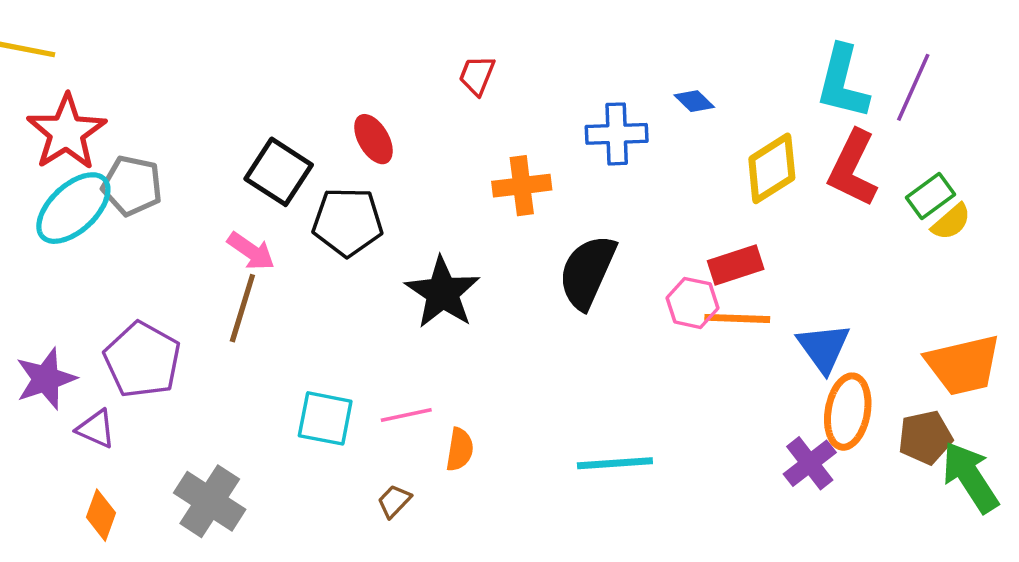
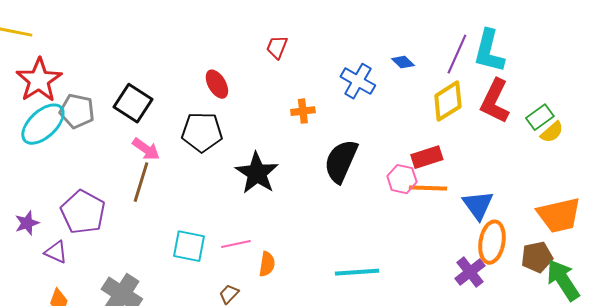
purple line: (913, 87) -> (457, 54), moved
blue cross: (617, 134) -> (358, 81), turned 32
black square: (279, 172) -> (133, 103), moved
orange cross: (522, 186) -> (303, 111), size x0.7
purple star: (46, 379) -> (27, 223), size x0.7

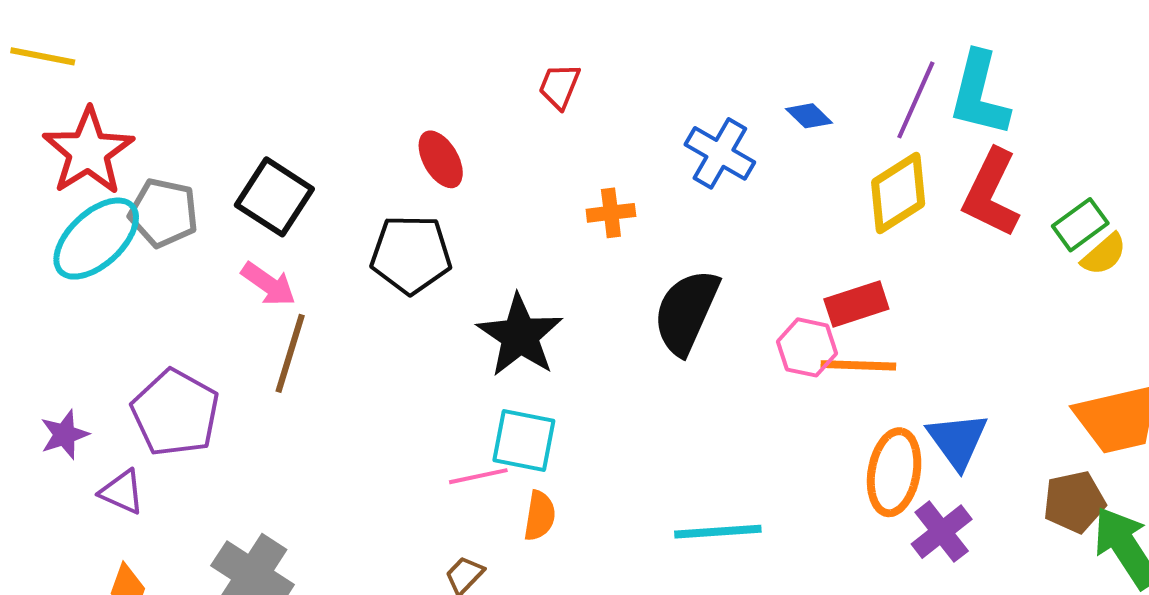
pink arrow: (146, 149) -> (268, 284), moved
blue triangle: (478, 205) -> (957, 441), moved
orange ellipse: (492, 242) -> (894, 472), moved
cyan square: (189, 246) -> (524, 441), moved

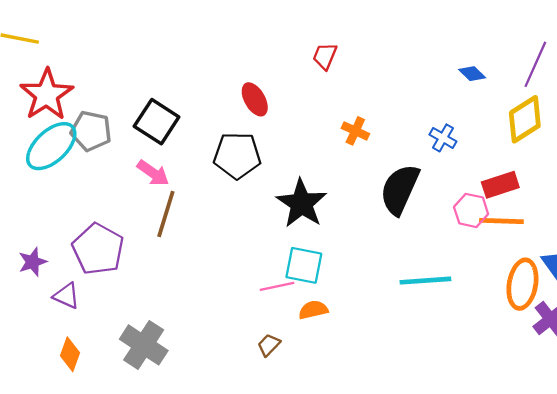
blue cross: (720, 153) -> (443, 138), moved, size x0.7
orange cross: (611, 213) -> (355, 131), turned 32
orange semicircle: (540, 516) -> (313, 310), turned -112
cyan line: (718, 532) -> (425, 281), moved

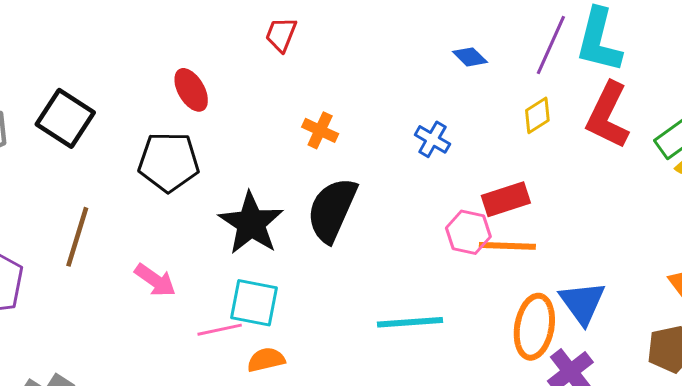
yellow diamond: (525, 119) -> (537, 115), size x0.6
pink arrow: (153, 173) -> (155, 280), moved
black semicircle: (400, 189) -> (332, 210), moved

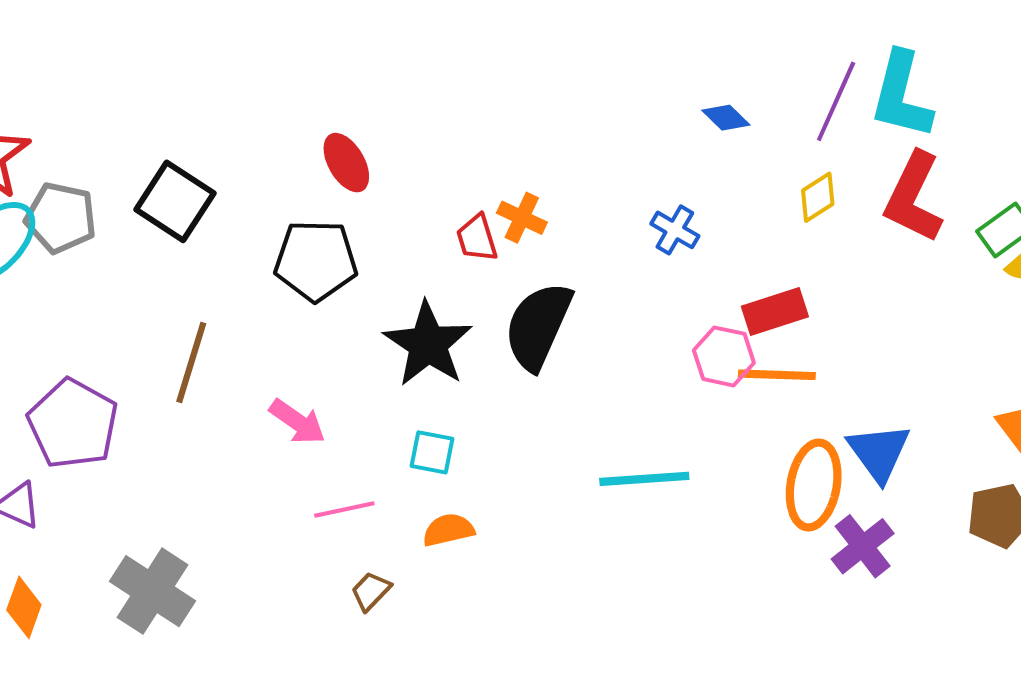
red trapezoid: (281, 34) -> (477, 238), moved, turned -39
cyan square: (254, 303) -> (432, 452), size x0.7
pink line: (220, 330) -> (344, 509), moved

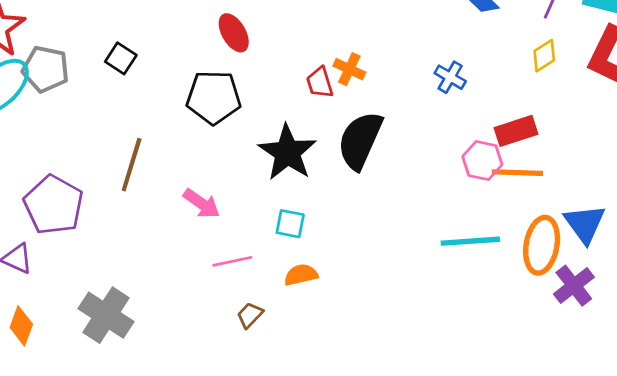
black square: (175, 201) -> (121, 58), size x0.6
cyan line: (644, 479) -> (470, 241), moved

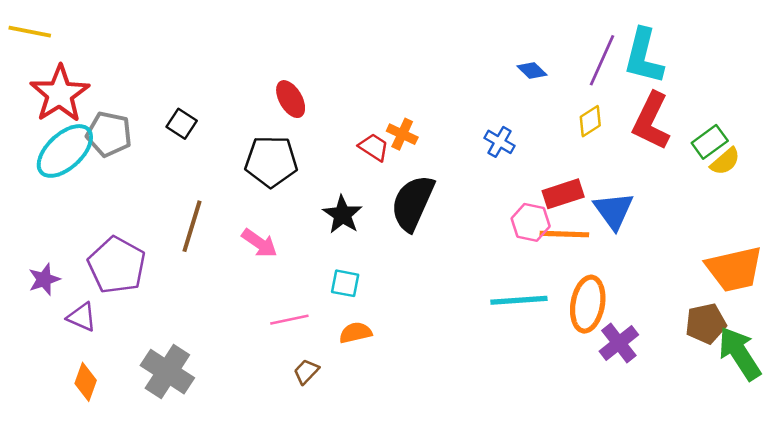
red trapezoid: (320, 83) -> (374, 147), turned 140
black star: (288, 152) -> (343, 215), size x0.7
pink arrow: (201, 204) -> (259, 243), moved
blue triangle: (585, 224) -> (614, 211), moved

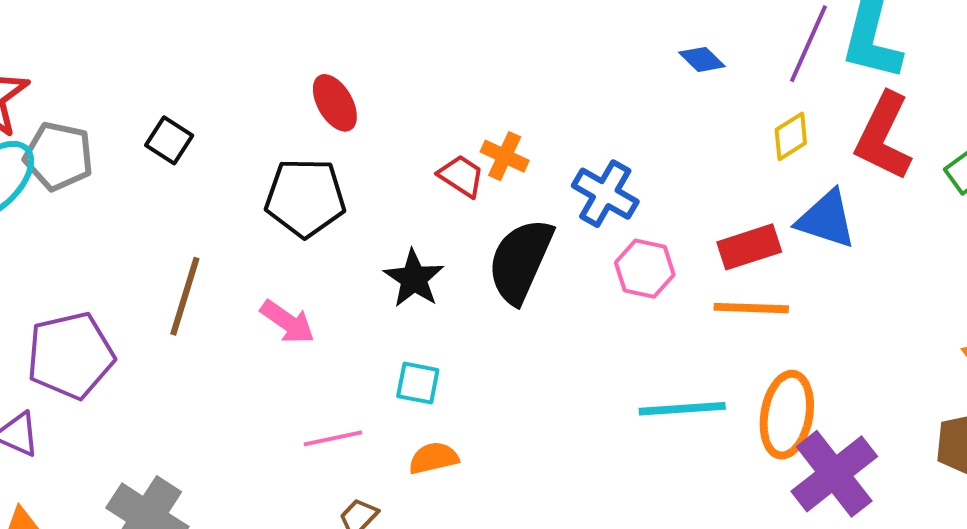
blue cross: (499, 142) -> (605, 194), moved, size x1.4
blue triangle: (614, 211) -> (826, 219), moved, turned -36
pink hexagon: (531, 222) -> (645, 269), moved
purple pentagon: (117, 265) -> (70, 355), turned 30
purple cross: (619, 343) -> (834, 474), size x1.4

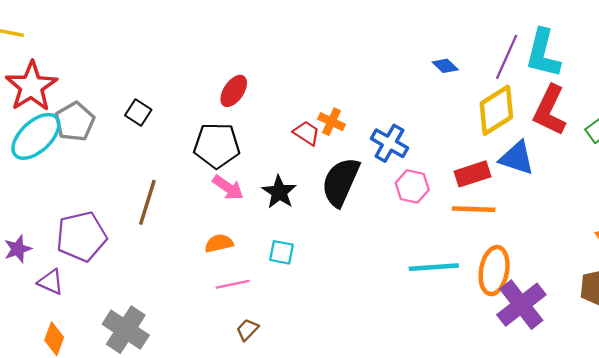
red ellipse: (335, 103) -> (234, 91), turned 64
yellow diamond: (791, 136) -> (496, 110), size x1.8
gray pentagon: (59, 156) -> (75, 122), turned 30
pink arrow: (288, 322) -> (228, 188), moved
orange semicircle: (434, 458) -> (219, 243), moved

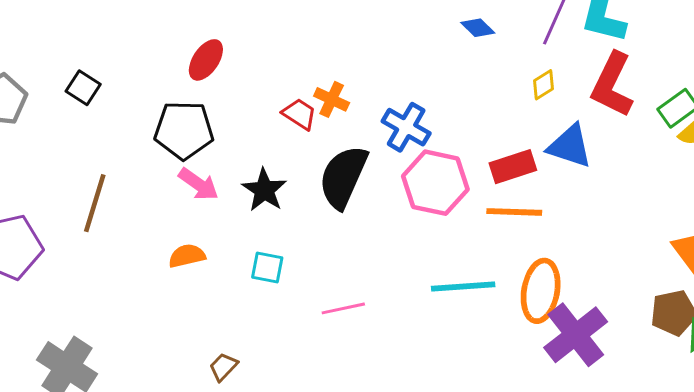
yellow diamond: (496, 110) -> (544, 85), size x0.5
pink hexagon: (412, 186) -> (435, 183), size x1.5
pink line: (233, 284) -> (343, 308), moved

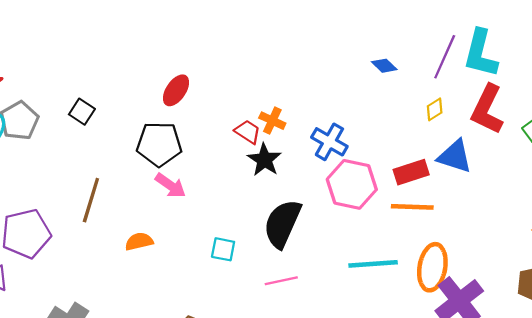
black semicircle: (343, 177) -> (282, 224), moved
black star: (264, 190) -> (264, 160), moved
orange semicircle: (187, 256) -> (139, 241), moved

